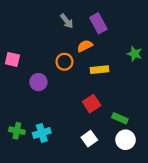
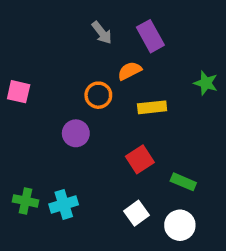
purple circle: (38, 82) -> (76, 133), moved
white circle: (126, 140) -> (180, 225), moved

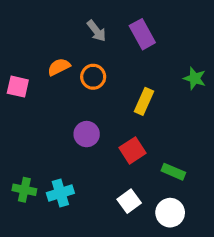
orange semicircle: (130, 71) -> (59, 67), moved
orange circle: (98, 95) -> (93, 77), moved
yellow rectangle: (152, 107) -> (144, 101), turned -60
purple circle: (76, 133) -> (87, 134), moved

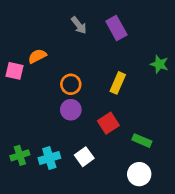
orange semicircle: (59, 67) -> (37, 56), moved
orange circle: (93, 77) -> (71, 84), moved
green cross: (24, 190) -> (20, 155), turned -30
white square: (129, 201) -> (84, 157), moved

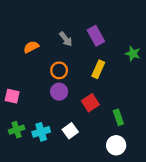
gray arrow: (79, 25) -> (66, 39), moved
purple rectangle: (116, 28) -> (96, 36), moved
pink square: (14, 71) -> (12, 96), moved
green rectangle: (142, 141) -> (118, 117), turned 48

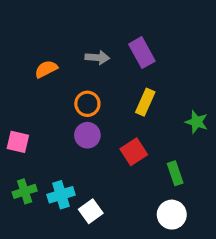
gray arrow: (66, 39) -> (97, 57), turned -48
green star: (133, 54) -> (197, 122), moved
white square: (70, 131) -> (91, 211), moved

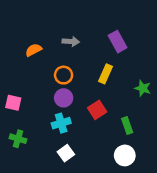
purple rectangle: (142, 53) -> (118, 42), moved
green cross: (25, 191) -> (18, 139), turned 35
cyan cross: (61, 195) -> (61, 123), moved

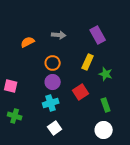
green star: (143, 88) -> (106, 74), moved

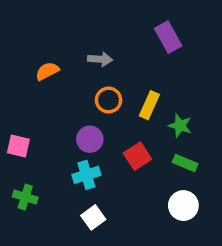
purple rectangle: (98, 35) -> (168, 37), moved
orange circle: (53, 63) -> (109, 100), moved
green rectangle: (106, 105) -> (185, 163), moved, turned -48
white circle: (104, 130) -> (183, 206), moved

